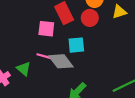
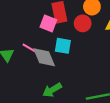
pink square: (46, 29) -> (48, 23), moved

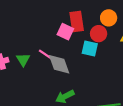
cyan square: (63, 46) -> (90, 48), moved

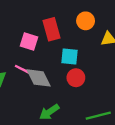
pink square: (65, 32) -> (29, 42), moved
red circle: (99, 34) -> (76, 78), moved

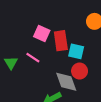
red rectangle: (52, 29) -> (61, 41), moved
gray diamond: (39, 78) -> (66, 82), moved

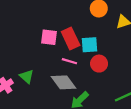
pink line: (33, 58) -> (69, 61), moved
gray diamond: (66, 82) -> (64, 82), moved

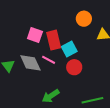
cyan square: (89, 45) -> (69, 49), turned -35
gray diamond: (64, 82) -> (30, 63), moved

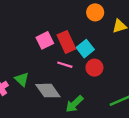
pink square: (35, 35) -> (45, 40), turned -35
gray diamond: (30, 63) -> (48, 91), moved

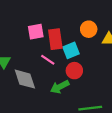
orange circle: (95, 12) -> (89, 29), moved
green arrow: (74, 104) -> (60, 87), moved

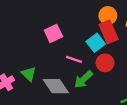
red rectangle: (55, 39) -> (109, 32), moved
green arrow: (60, 87) -> (83, 79), moved

